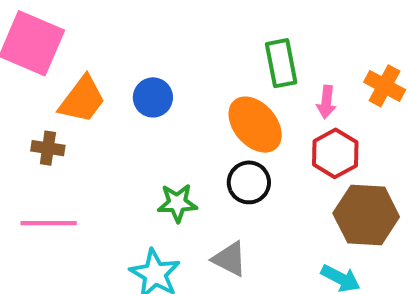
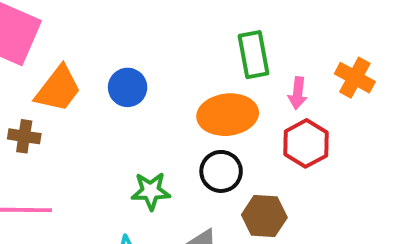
orange ellipse: (255, 125) -> (228, 115), turned -56
brown hexagon: (366, 215) -> (264, 216), moved, size x0.7

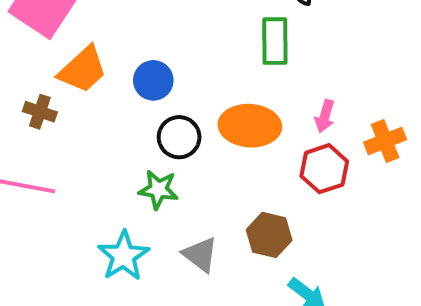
green rectangle: (253, 55) -> (275, 41), moved
orange cross: (355, 78) -> (385, 141), moved, turned 30
black circle: (221, 171) -> (179, 137), moved

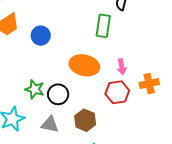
pink arrow: (325, 116) -> (122, 67), turned -35
black circle: (179, 137) -> (58, 94), moved
gray triangle: (200, 255) -> (50, 124), turned -36

